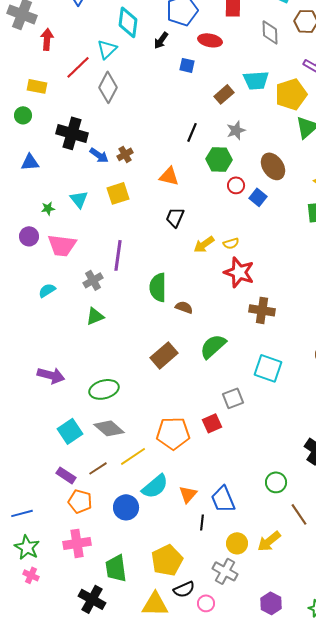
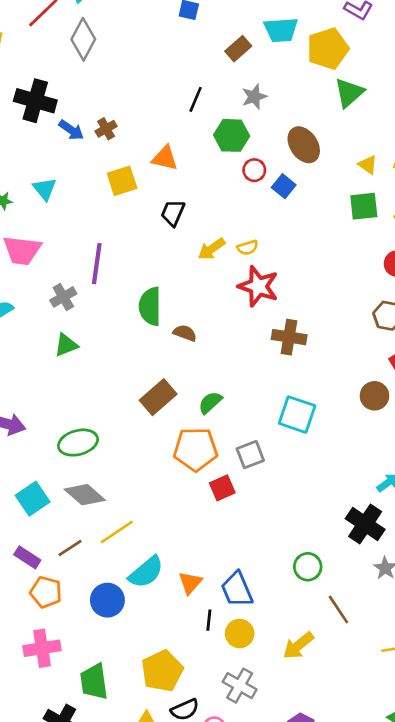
yellow square: (118, 193) -> (122, 181), moved
green semicircle: (213, 346) -> (210, 402), moved, size x0.7
orange pentagon: (173, 433) -> (196, 449), moved
yellow circle: (237, 543) -> (240, 634), moved

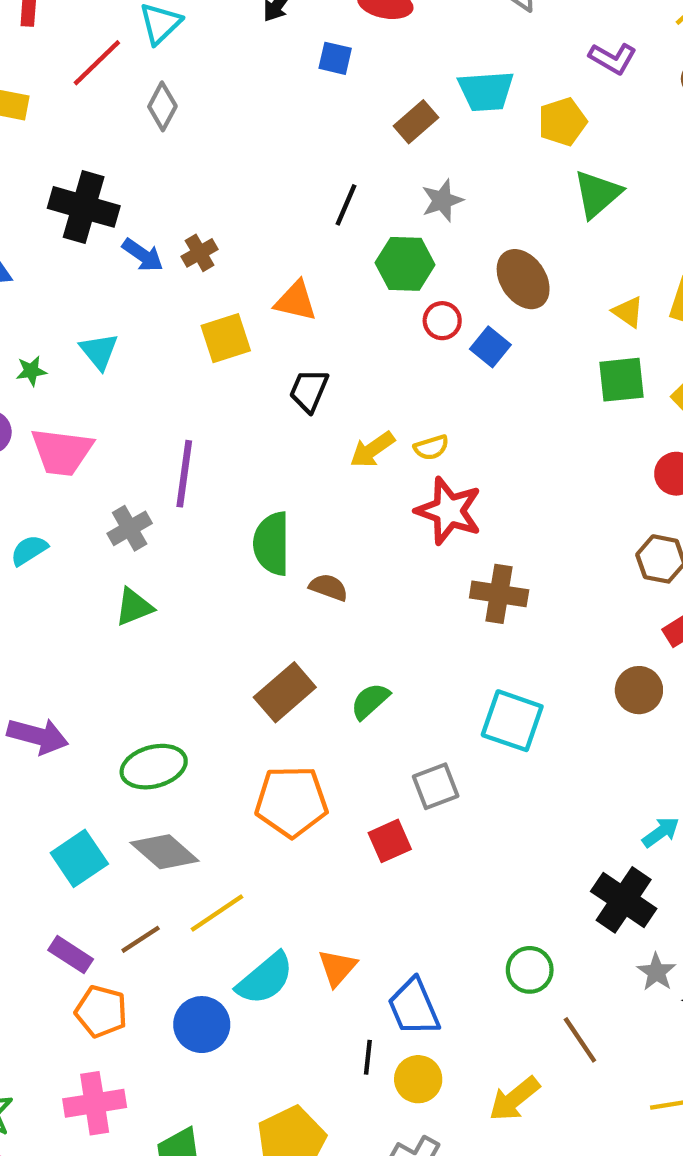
gray diamond: (83, 39) -> (162, 106), size x0.7
yellow pentagon: (328, 49) -> (562, 122), size x0.7
orange pentagon: (196, 449) -> (291, 802), moved
orange triangle: (190, 583) -> (337, 968), moved

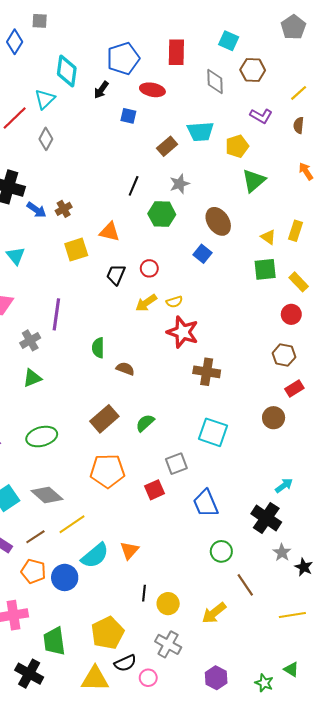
red circle: (442, 321) -> (149, 268), moved
green semicircle: (272, 544) -> (98, 348), size x0.7
green ellipse: (154, 767) -> (42, 437), moved
blue trapezoid: (414, 1007) -> (206, 503), moved
orange pentagon: (101, 1011) -> (33, 571), moved

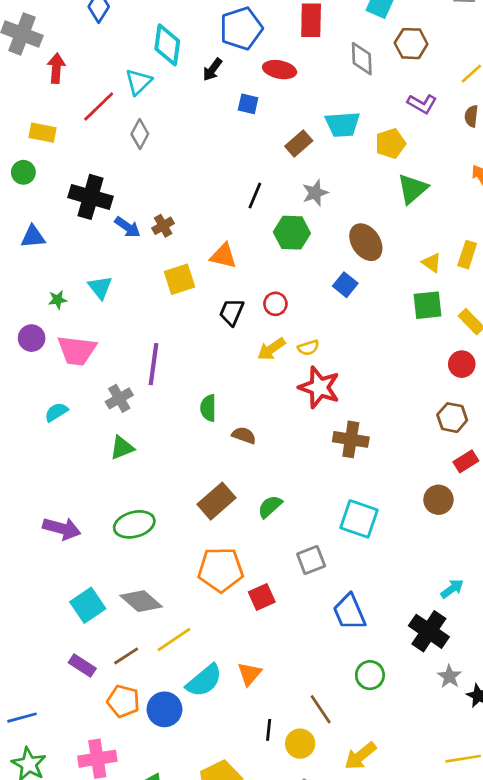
red square: (154, 490) -> (262, 597), moved
brown line: (245, 585) -> (321, 709), moved

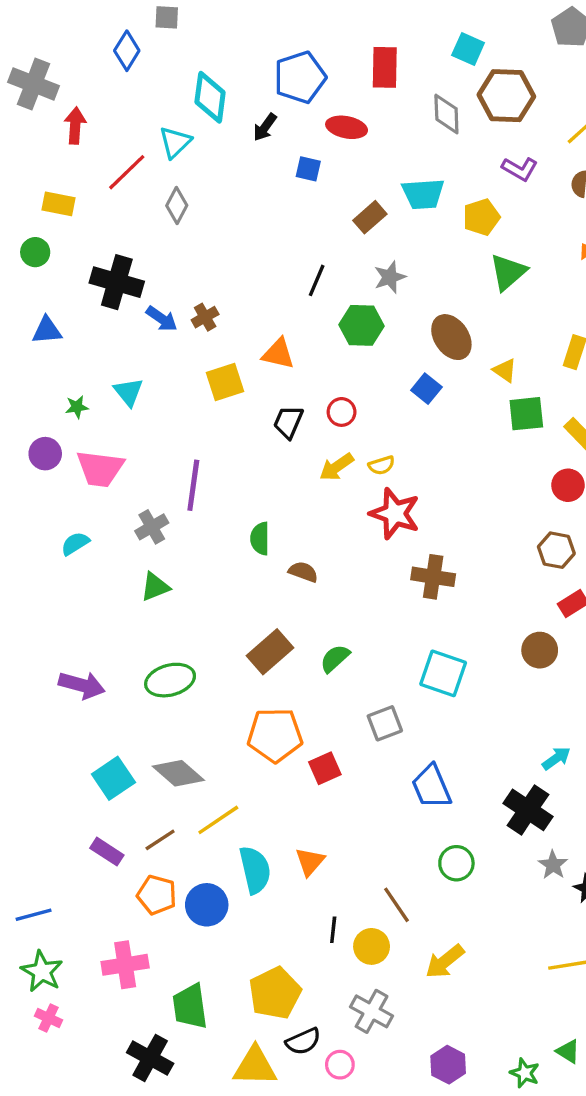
brown hexagon: (411, 44) -> (506, 96), size x1.4
yellow triangle: (432, 263) -> (505, 370), moved
cyan semicircle: (204, 681) -> (255, 870), turned -63

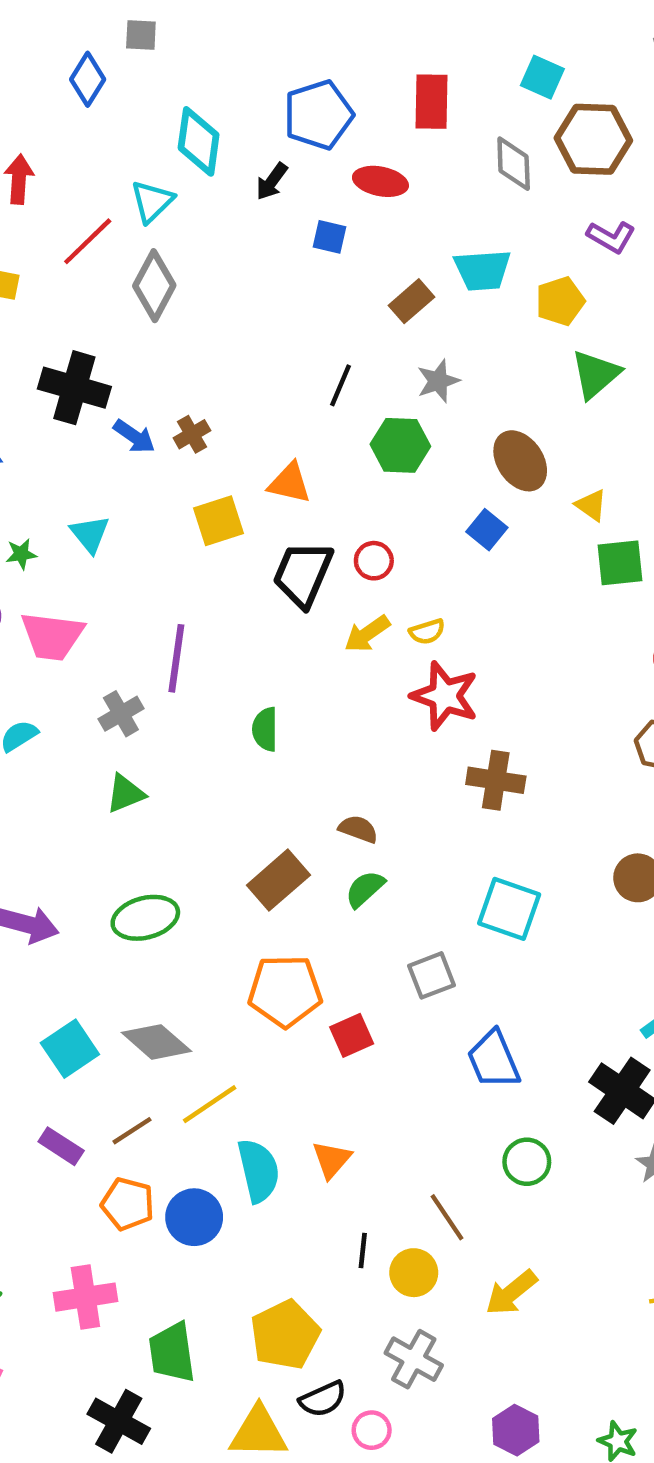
gray diamond: (177, 206) -> (154, 286), size x1.4
black trapezoid: (288, 422) -> (303, 574), size x1.5
brown semicircle: (303, 572) -> (358, 829), moved

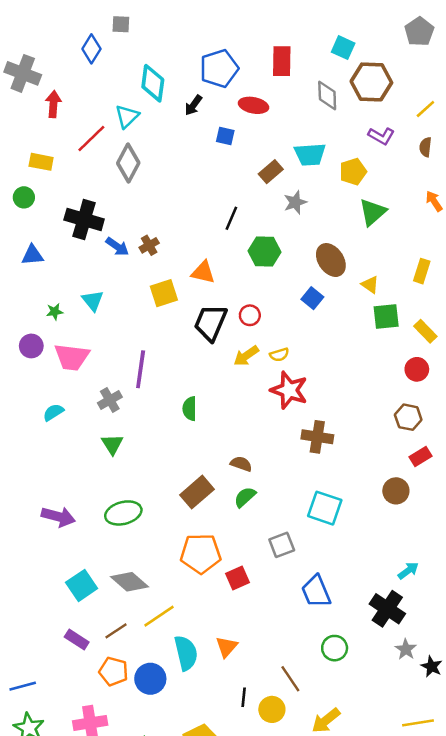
gray star: (438, 381) -> (295, 202), moved
green triangle: (125, 794) -> (112, 444), turned -40

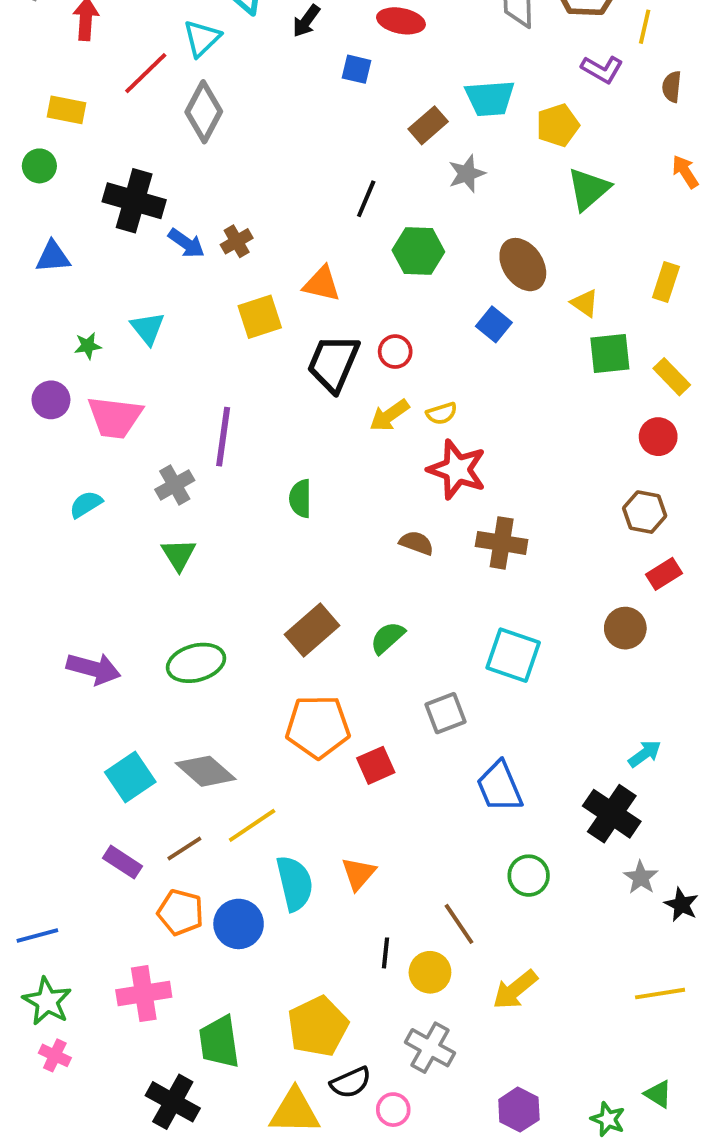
yellow line: (425, 109) -> (645, 27), moved, turned -35
brown semicircle: (241, 464) -> (416, 543), moved

